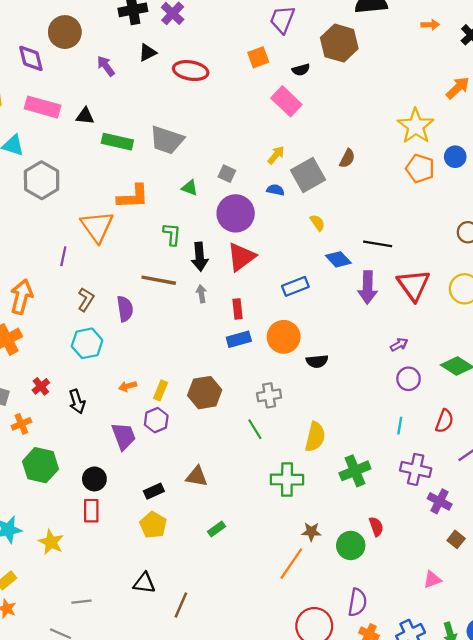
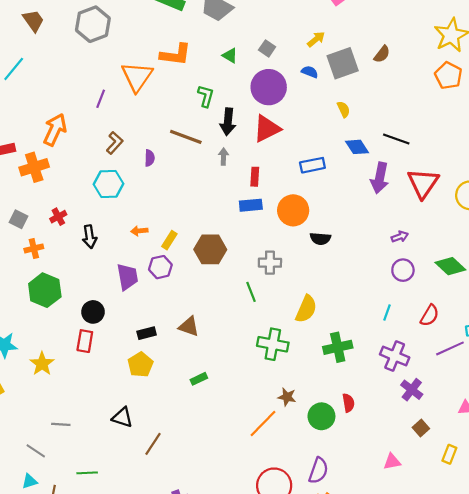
purple semicircle: (125, 309) -> (150, 158), size x0.7

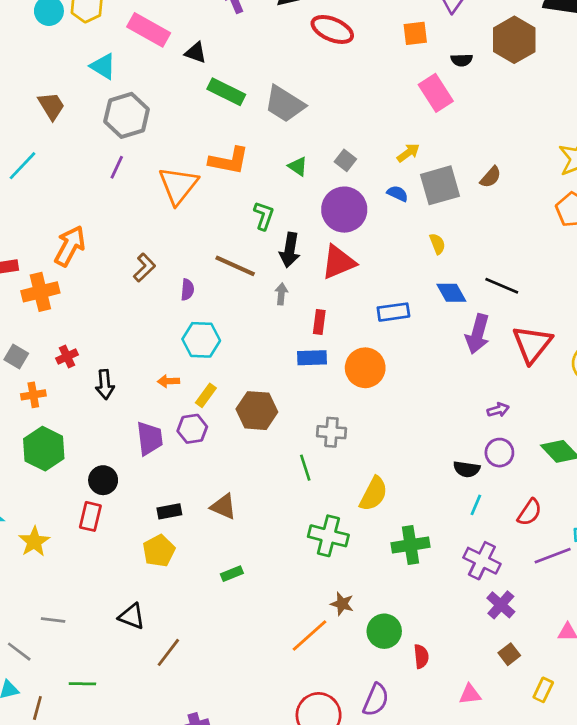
purple line: (101, 99) -> (117, 167), moved
cyan hexagon: (109, 184) -> (201, 340), moved
black semicircle: (320, 239) -> (467, 469), moved
red semicircle: (348, 403) -> (421, 656), moved

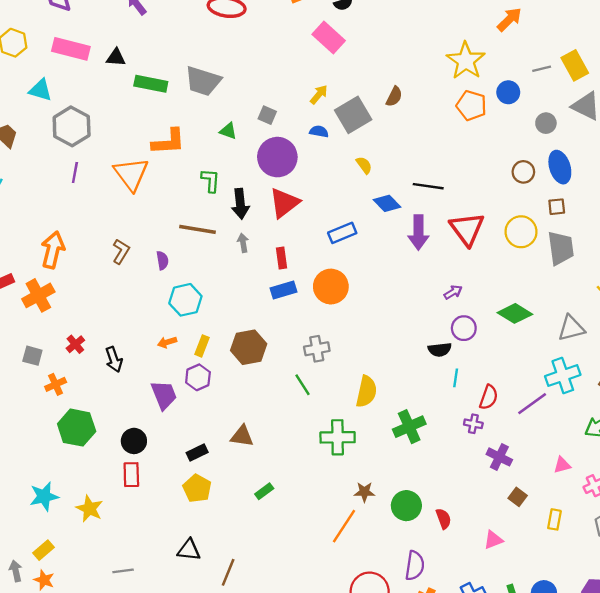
red semicircle: (530, 512) -> (489, 397), moved
purple cross: (482, 561) -> (473, 424), size x0.6

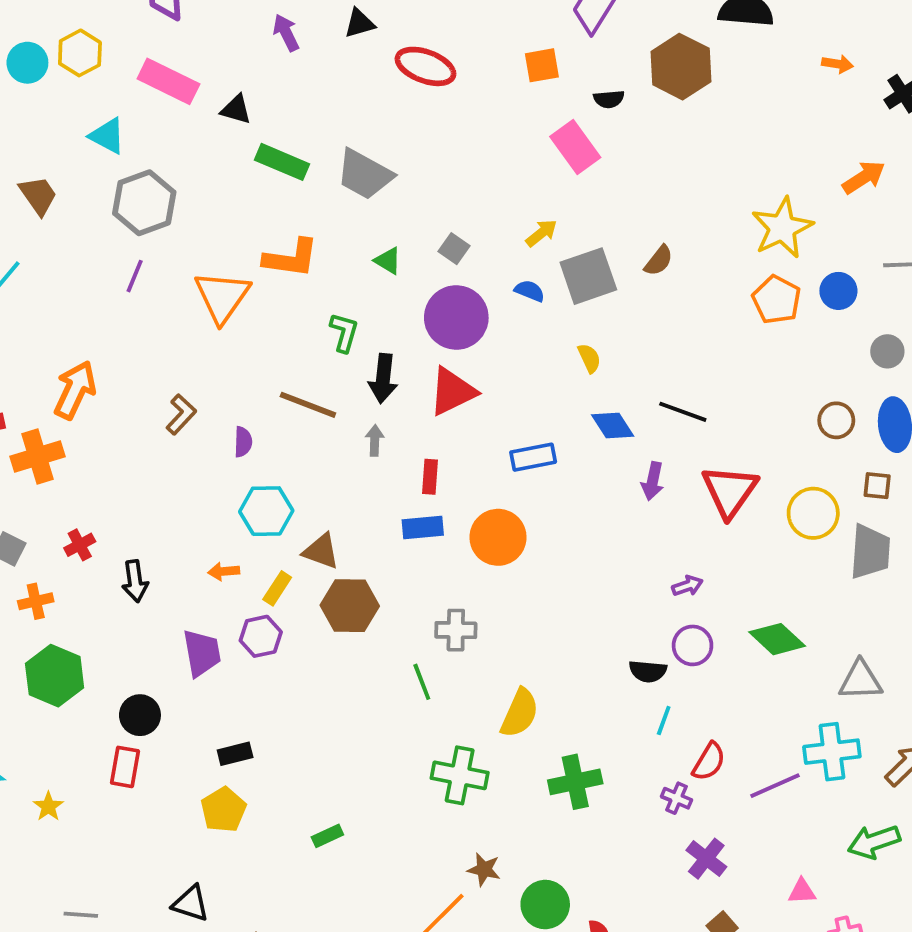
purple arrow: (418, 232) -> (653, 481), size x0.7
brown triangle: (242, 436) -> (321, 551), moved
yellow star: (89, 509) -> (48, 807), size x0.7

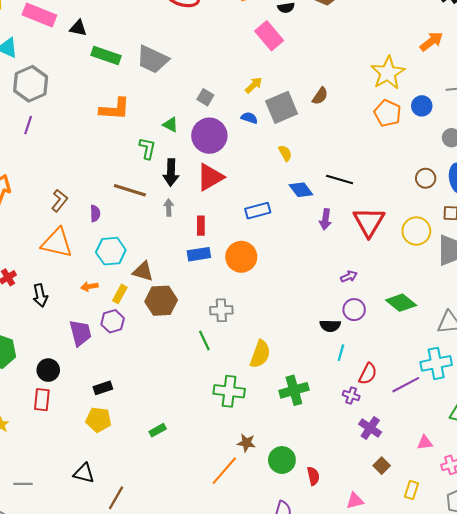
green triangle: (388, 261) -> (170, 125), moved
orange triangle: (222, 297) -> (57, 243), moved, turned -48
yellow pentagon: (223, 810) -> (99, 420), turned -30

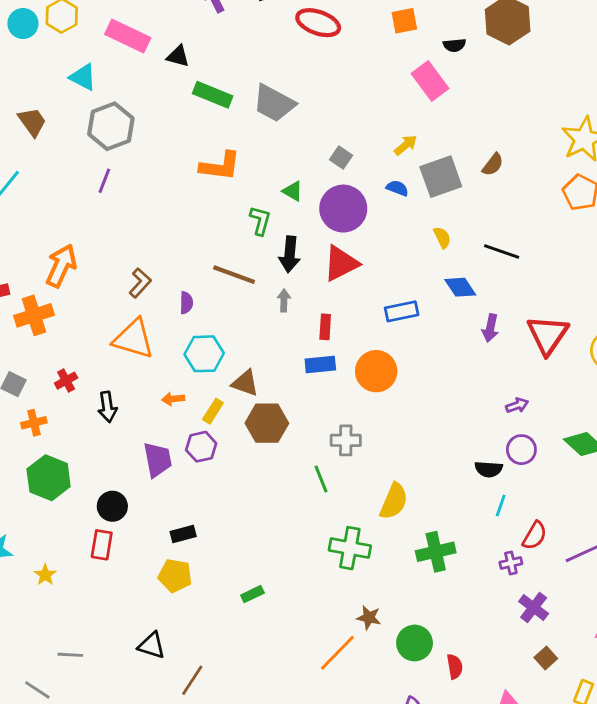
black line: (340, 179) -> (502, 251), moved
purple cross: (351, 396) -> (511, 563), turned -35

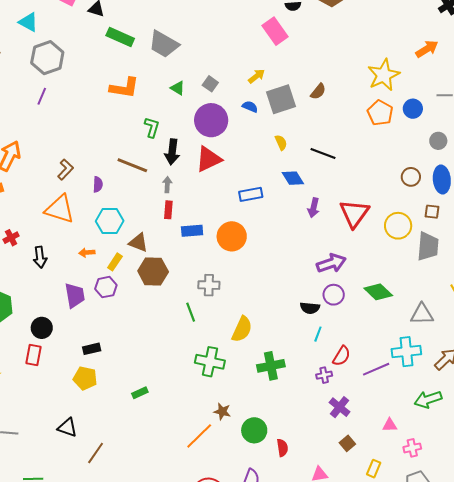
green triangle: (293, 191) -> (178, 88), moved
red rectangle: (325, 327) -> (168, 210), moved
purple arrow: (517, 405) -> (331, 263), size x1.8

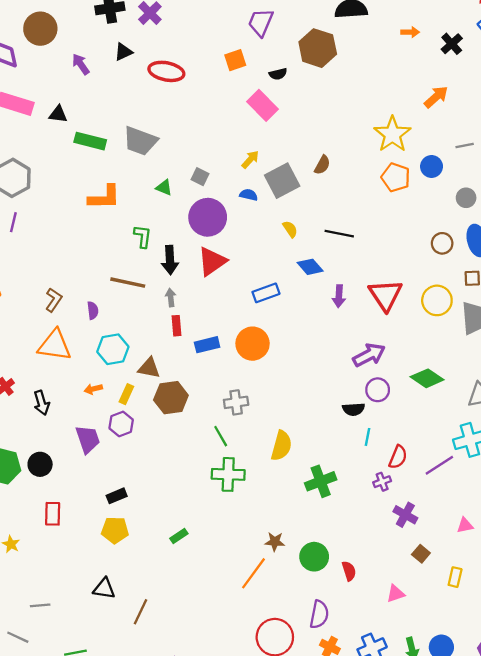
black circle: (42, 328) -> (40, 464), moved
green cross: (210, 362) -> (228, 474), moved

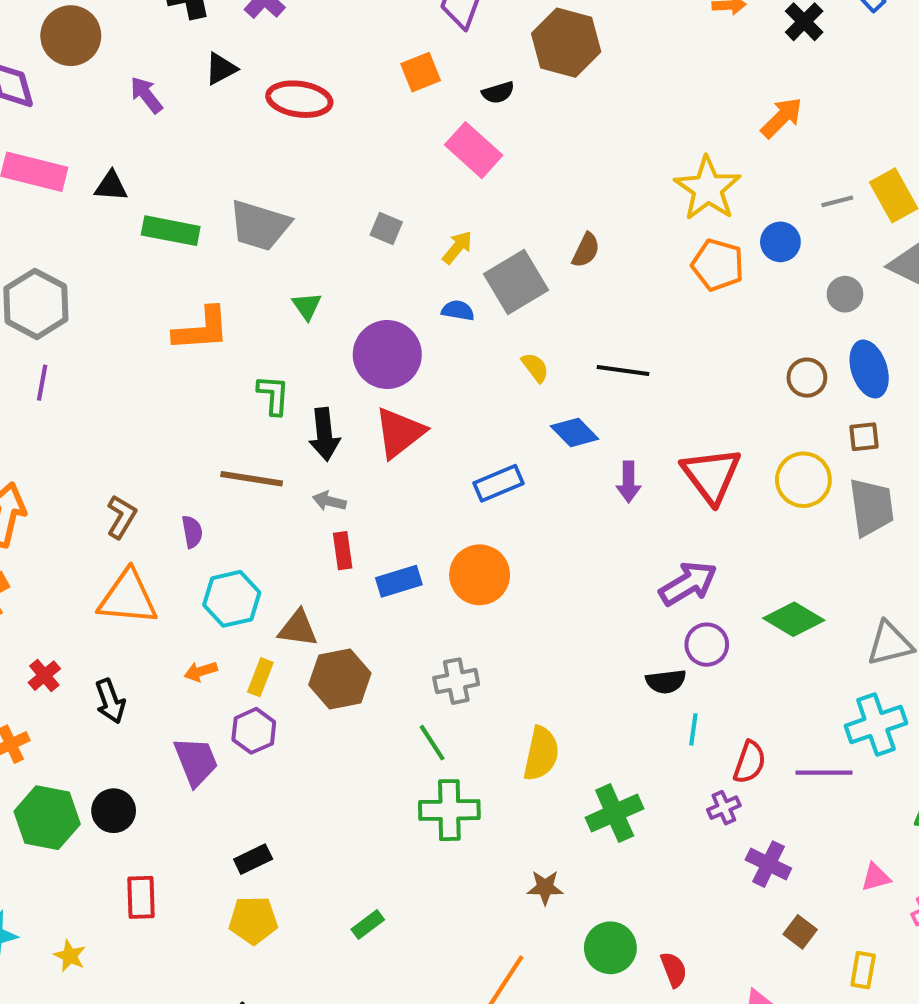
gray square: (200, 177) -> (386, 228), moved
green triangle: (164, 188) -> (307, 306), turned 36
gray arrow: (171, 298) -> (329, 501), turned -66
purple line: (439, 465) -> (824, 773), turned 36
brown star: (275, 542) -> (545, 888), moved

